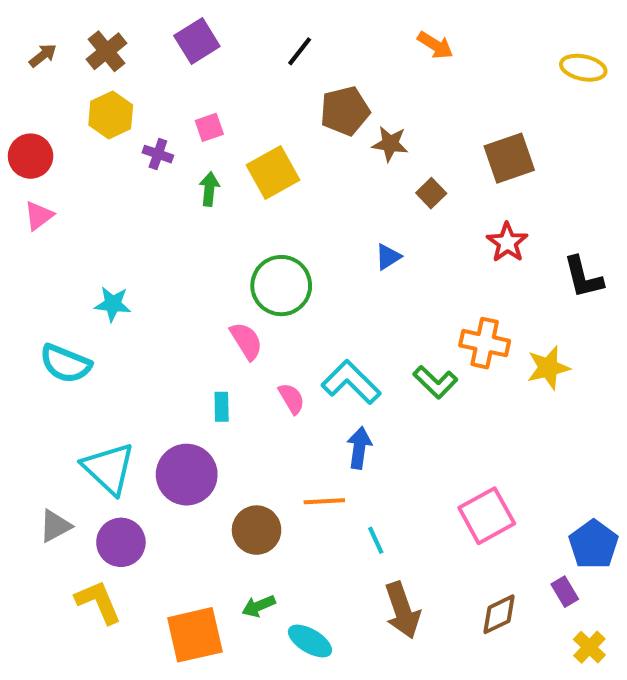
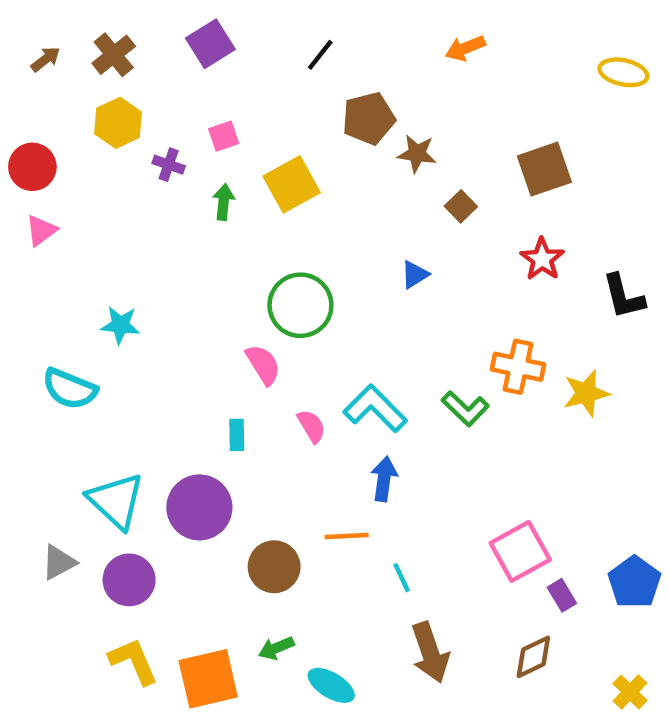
orange arrow: (435, 45) -> (465, 48), turned 126
purple rectangle: (565, 592) -> (562, 595), moved
yellow L-shape: (98, 602) -> (133, 661), moved

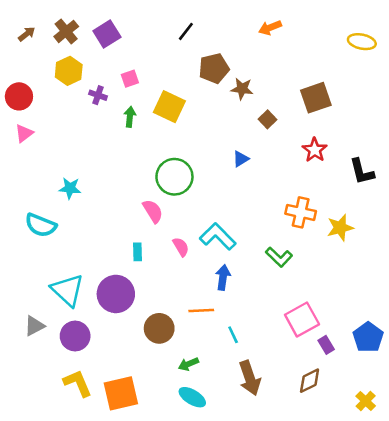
purple square: (210, 44) -> (107, 34), moved
yellow square: (292, 184) -> (169, 107), turned -36
green L-shape: (465, 409) -> (279, 257), moved
green arrow: (276, 648) -> (188, 364), moved

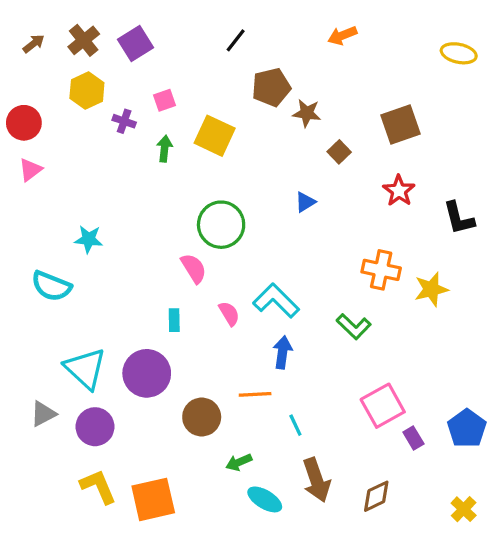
brown diamond: (310, 381) -> (376, 496), moved
cyan ellipse: (192, 397) -> (265, 499), moved

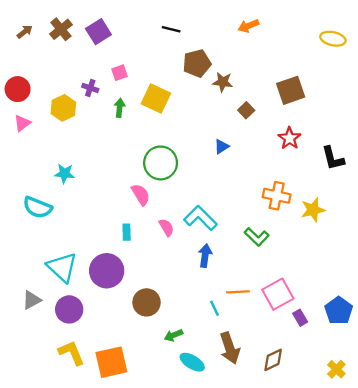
black line: (236, 40) -> (171, 29), turned 66
yellow hexagon: (87, 90) -> (63, 108), moved
orange line: (255, 394) -> (238, 292), moved

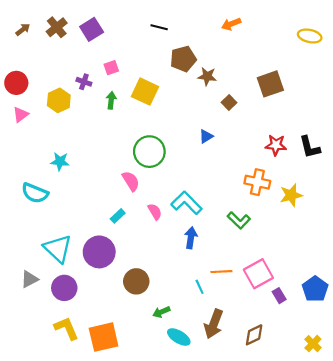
red star: (290, 138) -> (276, 145), moved, turned -30
cyan rectangle: (127, 232) -> (118, 216), turned 48
brown arrow: (230, 348) -> (214, 324), turned 40

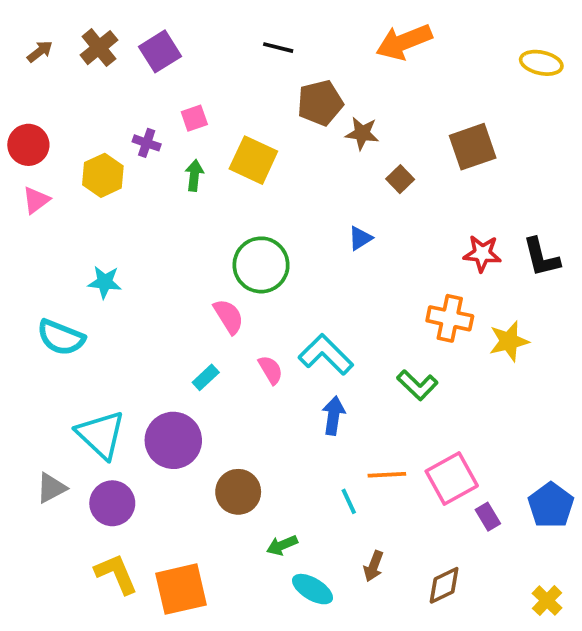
orange arrow: (231, 24) -> (404, 42), size x1.6
brown arrow: (214, 324) -> (374, 566), size x0.6

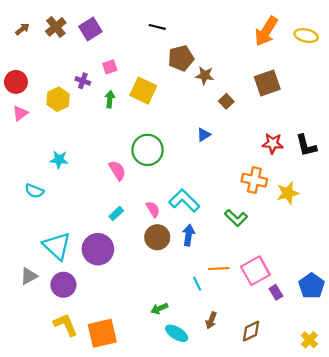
orange arrow: (404, 42) -> (266, 31), moved, turned -36
pink semicircle: (229, 316) -> (117, 170), moved
cyan semicircle: (61, 337) -> (34, 191), size x0.7
brown circle: (238, 492) -> (157, 237), moved

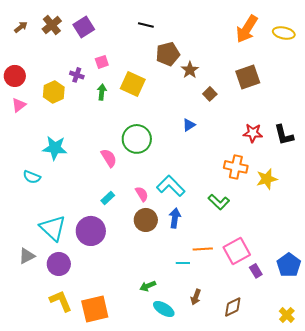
brown star: (205, 75) -> (190, 70), turned 30
cyan star: (59, 160) -> (55, 148), size x1.4
cyan line: (197, 284) -> (183, 263), turned -64

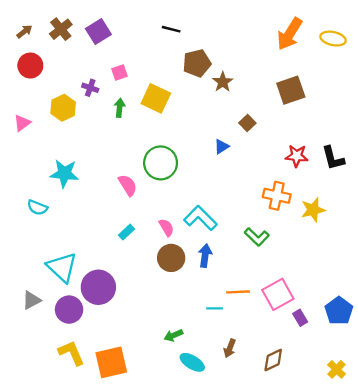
red circle: (15, 76) -> (30, 66), moved
brown square: (210, 94) -> (247, 123), moved
purple circle: (91, 231) -> (98, 287), moved

